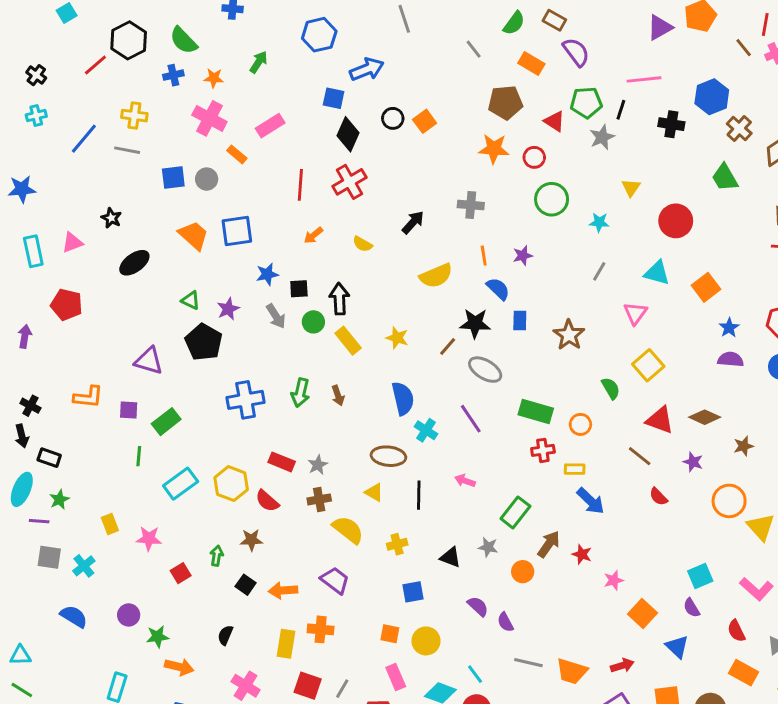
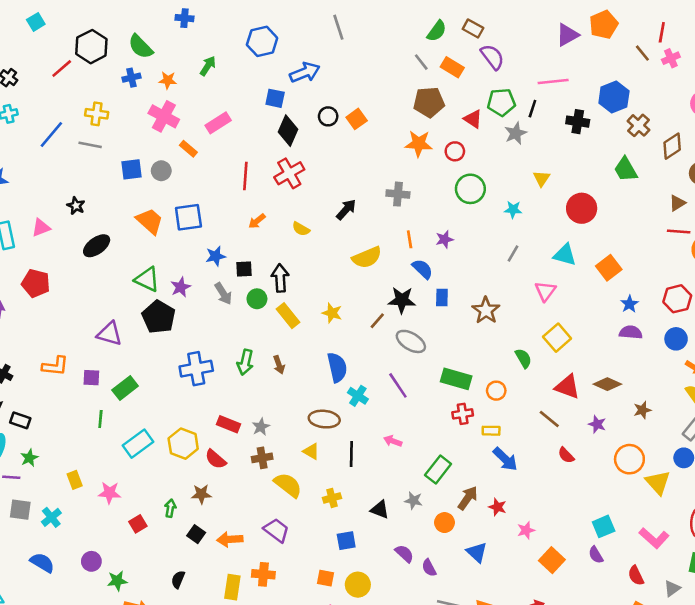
gray line: (474, 49) -> (421, 62), moved
green triangle: (191, 300) -> (147, 279), size x1.5
blue triangle: (677, 647) -> (477, 552), moved

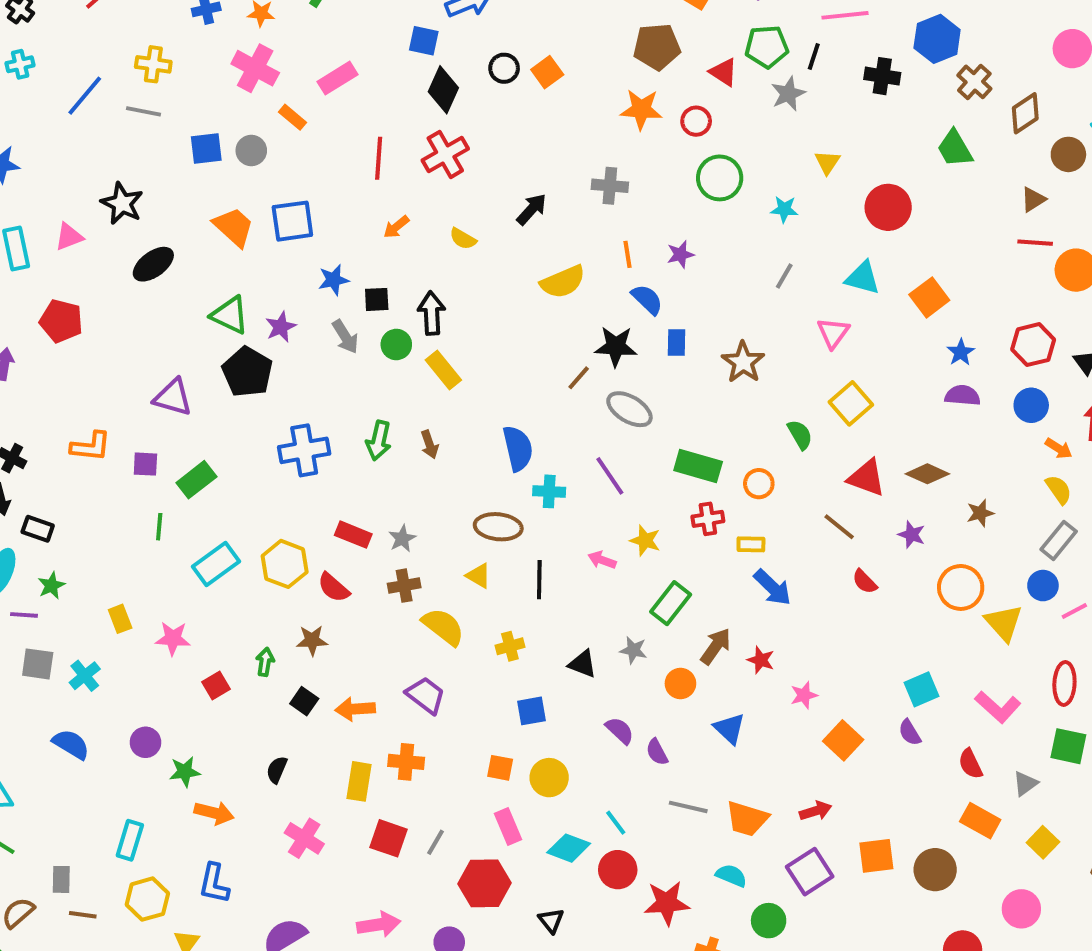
black star: (76, 206) -> (122, 203), size x1.5
yellow star: (332, 313) -> (645, 540), moved
cyan cross: (358, 396) -> (549, 491), turned -30

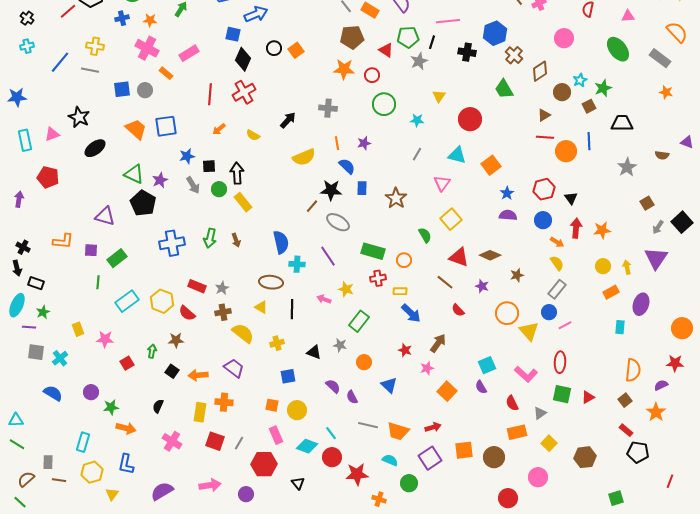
brown arrow: (716, 646) -> (438, 343), moved
orange rectangle: (980, 821) -> (517, 432), turned -42

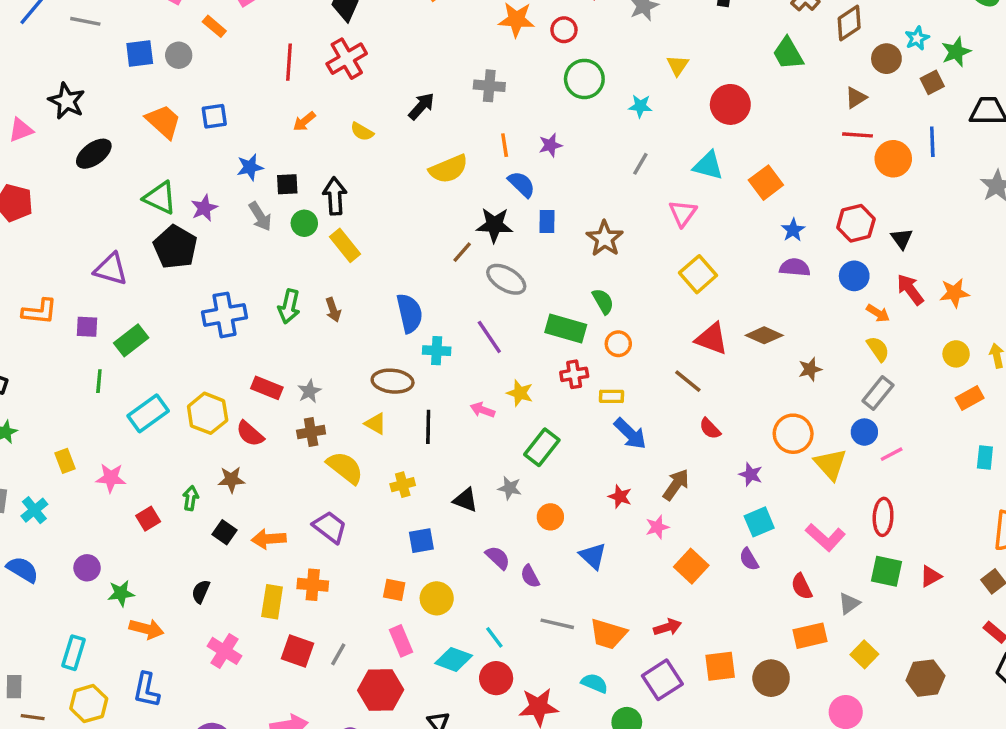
blue square: (166, 126) -> (214, 116), size x0.7
red arrow: (576, 228) -> (910, 289), turned -42
green semicircle: (425, 235) -> (603, 301), moved
purple star: (482, 286) -> (751, 474), moved

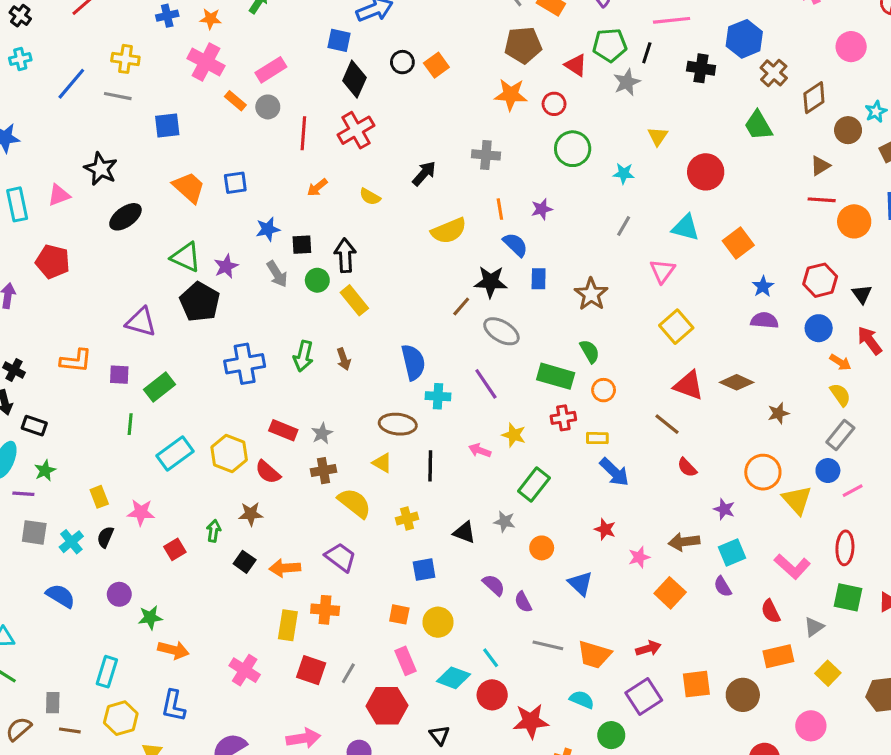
gray circle: (179, 55) -> (268, 107), moved
brown arrow: (676, 485) -> (684, 542), moved, turned -132
black semicircle: (201, 592) -> (105, 537), moved

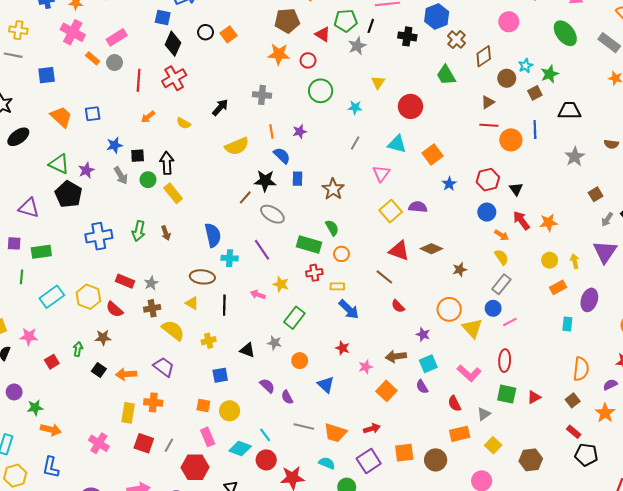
purple semicircle: (764, 320) -> (418, 207), moved
green rectangle: (160, 387) -> (41, 252), turned 30

